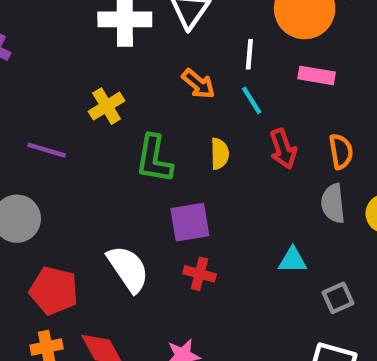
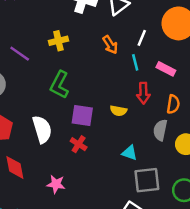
pink rectangle: (317, 75) -> (166, 69), moved
yellow semicircle: (220, 154) -> (118, 111), moved, turned 84
green L-shape: (154, 159) -> (59, 85), moved
gray square: (338, 298) -> (147, 180), size x1.6

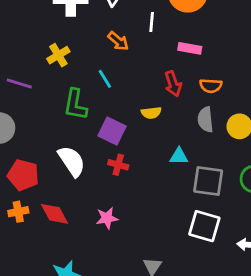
cyan line: (135, 62) -> (105, 79), moved
orange semicircle: (173, 104) -> (211, 86), turned 102
purple square: (82, 116) -> (112, 131), turned 35
gray square: (147, 180) -> (208, 181), turned 32

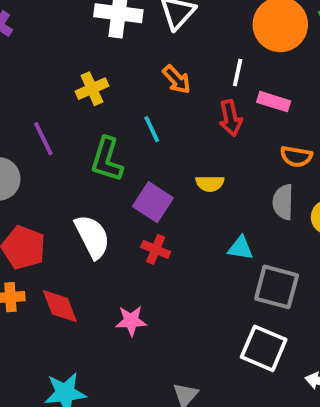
white line: (152, 22) -> (238, 73), moved
purple line: (19, 84) -> (43, 139), moved, turned 40
red arrow: (173, 84) -> (230, 118), moved

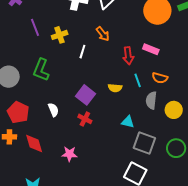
white line: (238, 73) -> (82, 52), moved
cyan line: (152, 129) -> (138, 80), moved
purple line: (43, 139) -> (35, 27), moved
green L-shape: (107, 159) -> (41, 70), moved
white semicircle: (92, 237) -> (53, 110), size x0.6

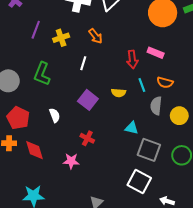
purple line: (35, 27) -> (36, 30), turned 42
orange arrow: (103, 34) -> (95, 36), moved
white line: (82, 52) -> (83, 63), moved
red cross: (85, 119) -> (87, 138), moved

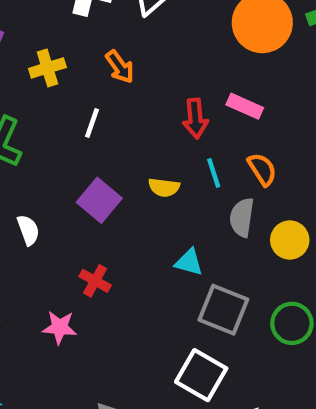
orange semicircle: (165, 82) -> (262, 169), turned -140

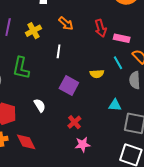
pink rectangle: (245, 106) -> (122, 38), moved
red arrow: (195, 118) -> (101, 28), moved
red cross: (95, 281) -> (74, 122), turned 32
pink star: (60, 327) -> (83, 144), moved

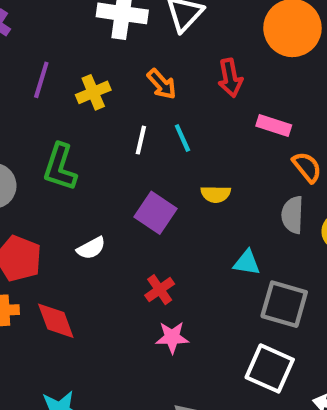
red arrow: (101, 28) -> (230, 78), moved
cyan line: (118, 63) -> (182, 138), moved
white semicircle: (40, 105) -> (91, 248), turned 88

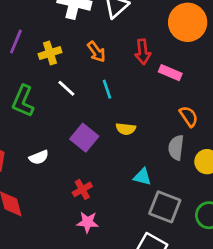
pink rectangle: (274, 126) -> (170, 73), moved
white line: (141, 140) -> (66, 88), moved, turned -66

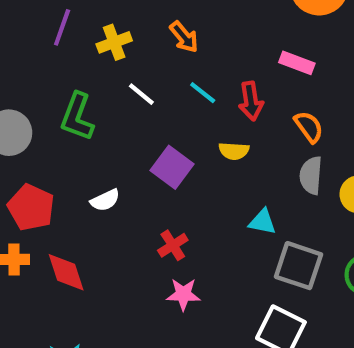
red arrow: (143, 52) -> (251, 101), moved
cyan line: (107, 89) -> (203, 93), turned -30
orange semicircle: (189, 116) -> (309, 127), moved

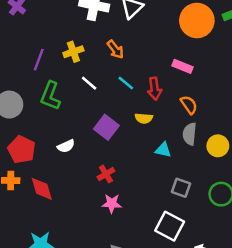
purple line: (62, 27) -> (39, 60), moved
cyan triangle: (262, 222) -> (163, 150), moved
gray square: (299, 266) -> (181, 188), size x0.7

